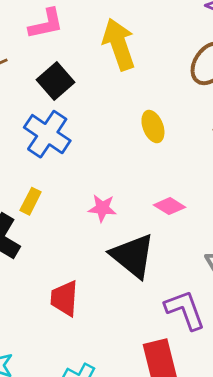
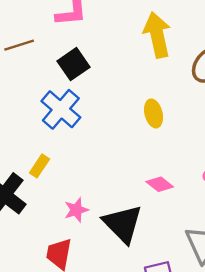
yellow arrow: (119, 44) -> (157, 35), moved
pink star: (102, 208) -> (76, 210), moved, turned -30

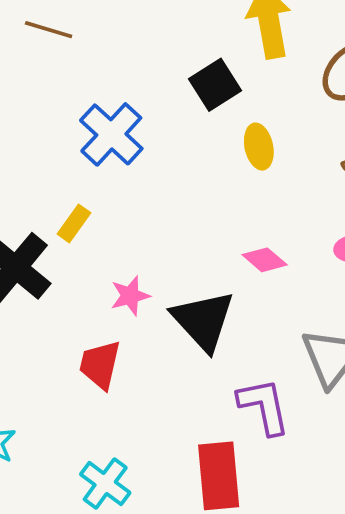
brown line: (19, 45) -> (49, 30), turned 32
black square: (74, 64) -> (215, 85), moved

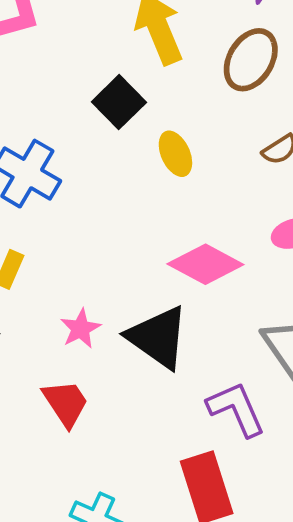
pink diamond: (265, 260) -> (205, 264), size x1.6
red trapezoid: (100, 365) -> (66, 403), turned 146

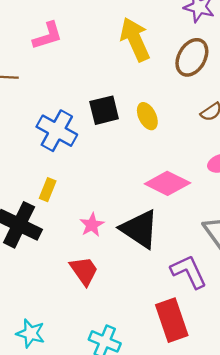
black square: (119, 102) -> (104, 110), moved, turned 32

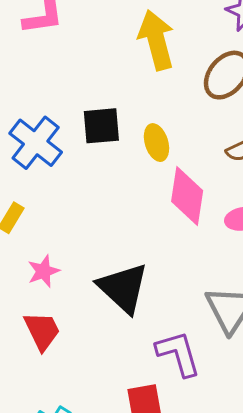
pink diamond: (167, 183) -> (187, 196), moved, turned 63
pink star: (92, 225) -> (43, 271), moved

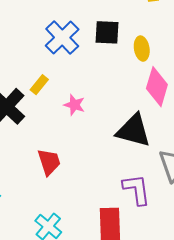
pink star: (43, 271) -> (74, 105), moved, turned 30
black triangle: (123, 288) -> (133, 131), moved, turned -36

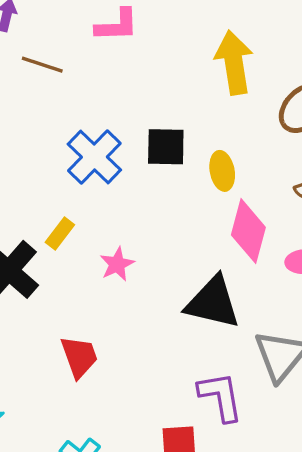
pink star: (74, 105) -> (117, 264), turned 30

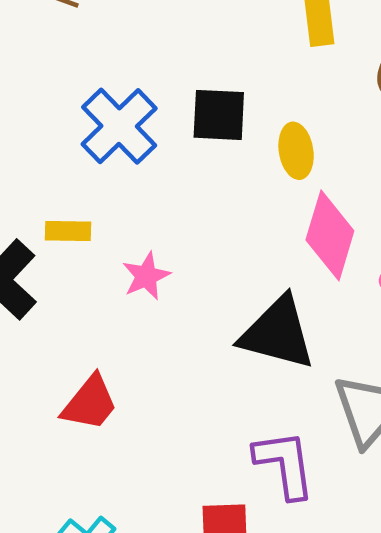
yellow rectangle: (60, 233) -> (68, 231), turned 52
red trapezoid: (79, 357) -> (90, 403), turned 57

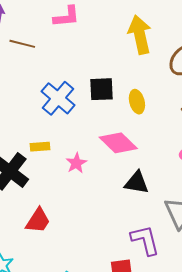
pink diamond: (330, 235) -> (118, 143), moved, turned -57
black triangle: (278, 333) -> (137, 183), size x0.7
red trapezoid: (90, 403) -> (38, 221), moved

